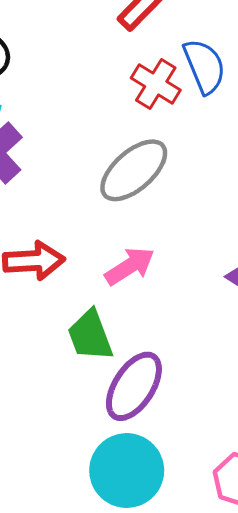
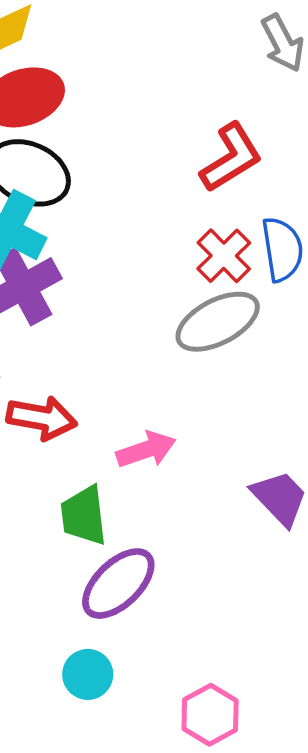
gray ellipse: (134, 170) -> (218, 322), moved
cyan circle: (127, 471) -> (88, 674), size x0.6

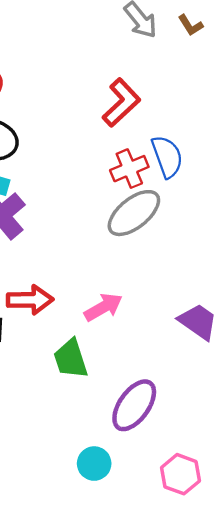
red cross: (224, 256) -> (129, 169), turned 33
purple ellipse: (118, 584) -> (134, 405), moved

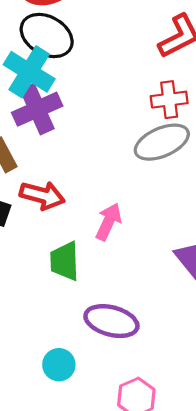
pink arrow: (103, 307) -> (109, 222), turned -51
purple ellipse: (134, 405) -> (111, 321), turned 54

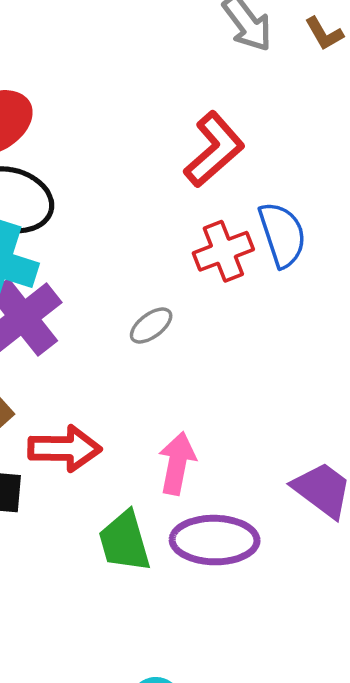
gray ellipse: (162, 142) -> (151, 326), moved, size x0.5
purple ellipse: (111, 321) -> (215, 540), moved

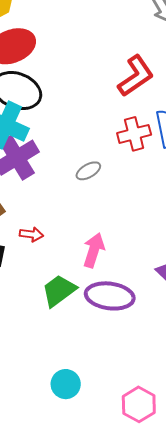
red arrow: (65, 449) -> (31, 234), size x0.6
green trapezoid: (124, 541) -> (59, 291), turned 63

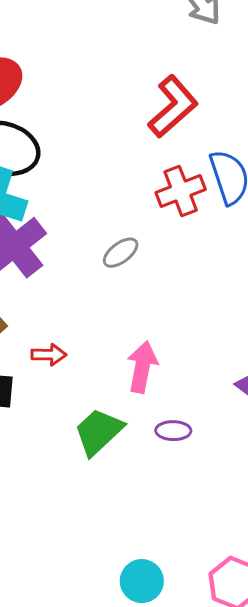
purple ellipse: (110, 296) -> (173, 431), size x0.5
cyan circle: (66, 384) -> (142, 581), moved

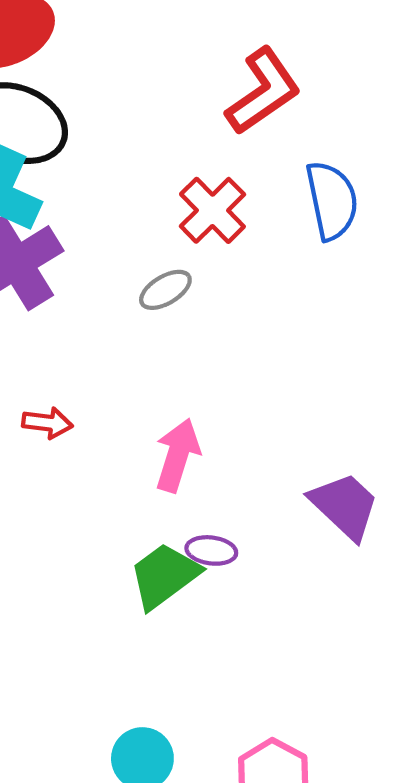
red cross: (181, 191) -> (212, 210), moved, turned -30
green trapezoid: (99, 432) -> (164, 576), moved

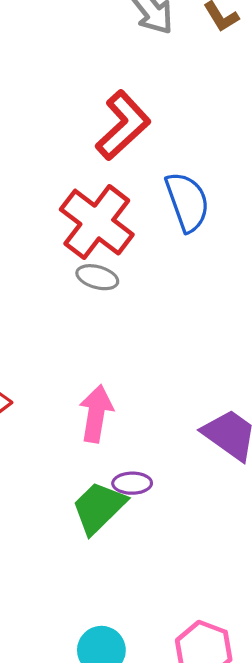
red cross: (212, 210) -> (97, 222), size x1.4
gray ellipse: (165, 290) -> (97, 277), moved, turned 54

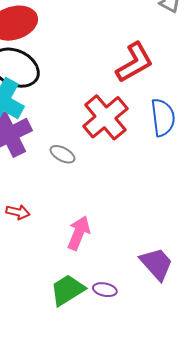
gray ellipse: (97, 277) -> (62, 154), moved
purple ellipse: (132, 483) -> (105, 290), moved

